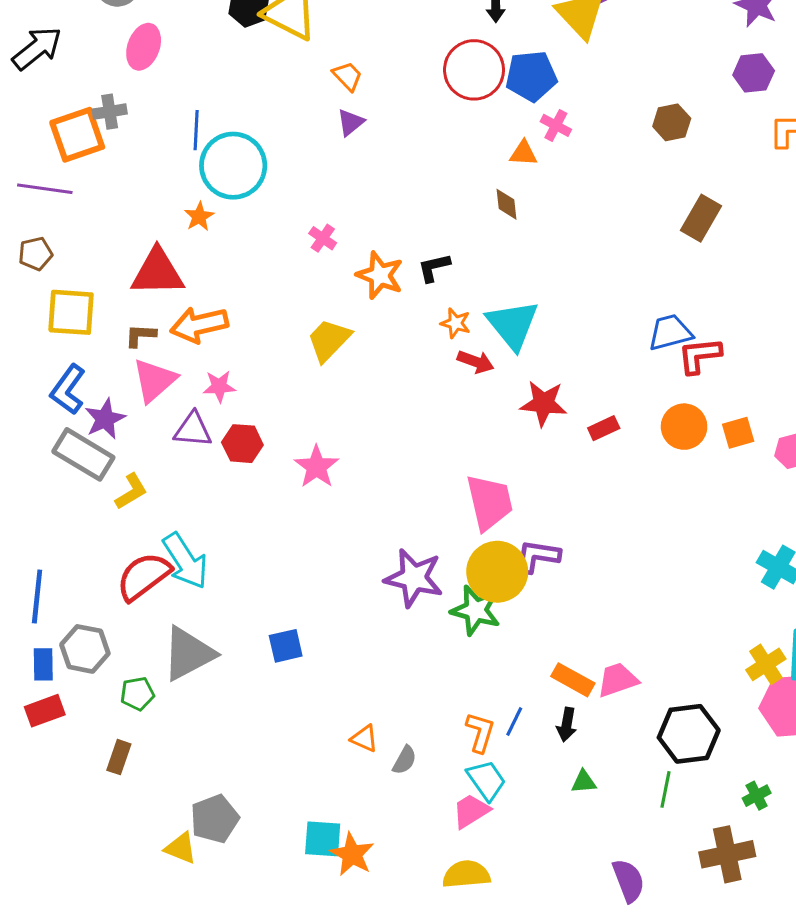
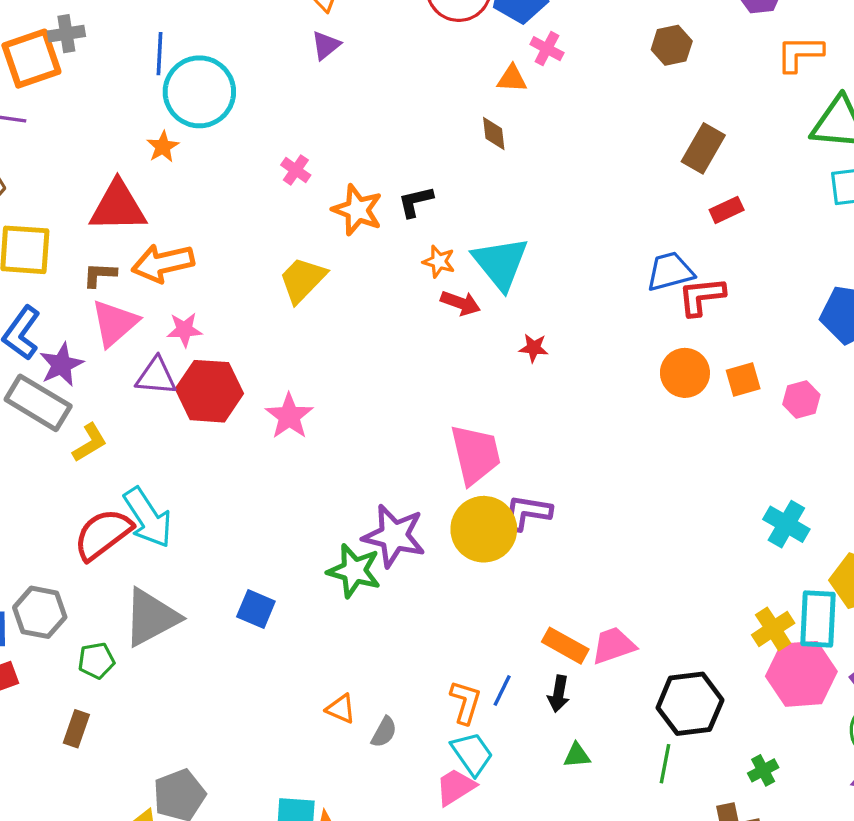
red star: (544, 403) -> (534, 348), size x0.6
red rectangle: (604, 428) -> (727, 210), moved
red hexagon: (242, 444) -> (209, 391), size x1.5
green star: (476, 610) -> (354, 571), moved
blue square: (286, 646) -> (256, 609), turned 36

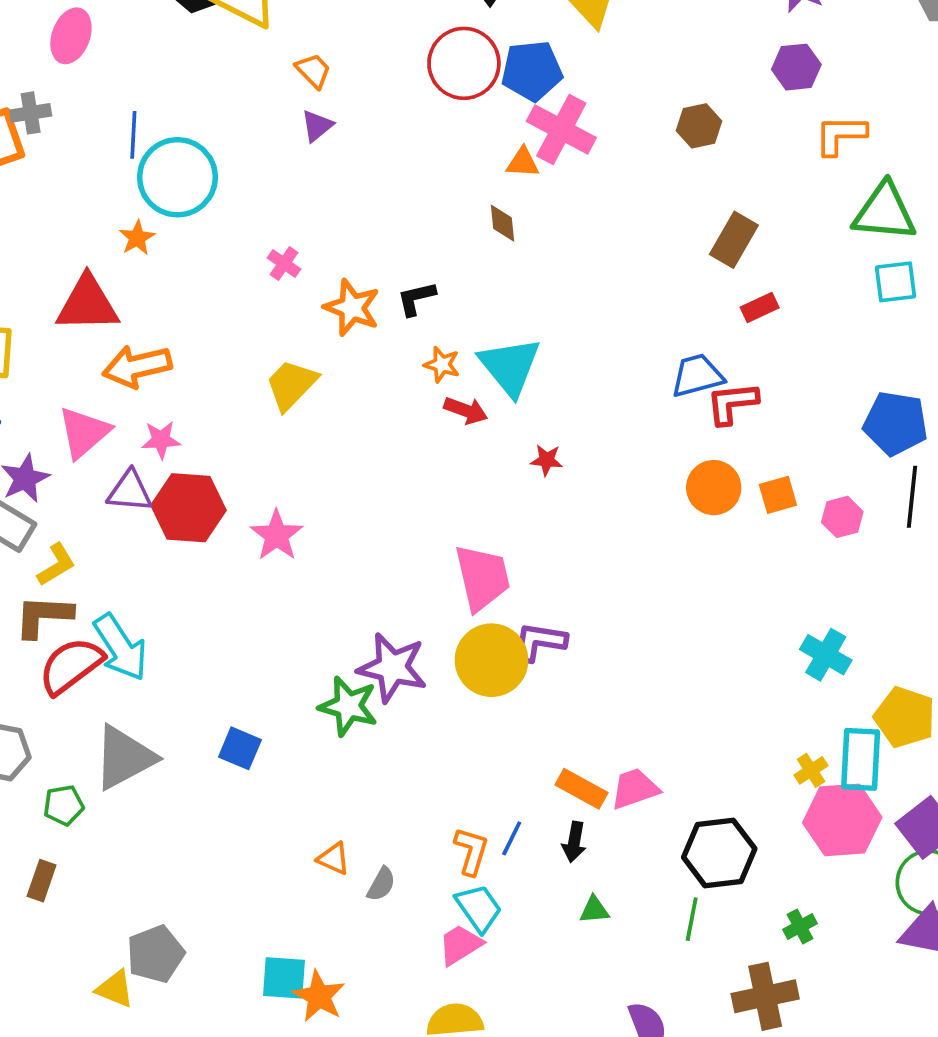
pink cross: (547, 49) -> (561, 129), size x1.8
brown L-shape: (100, 275) -> (43, 616), moved, size x1.6
yellow cross: (773, 629) -> (811, 770), size x0.7

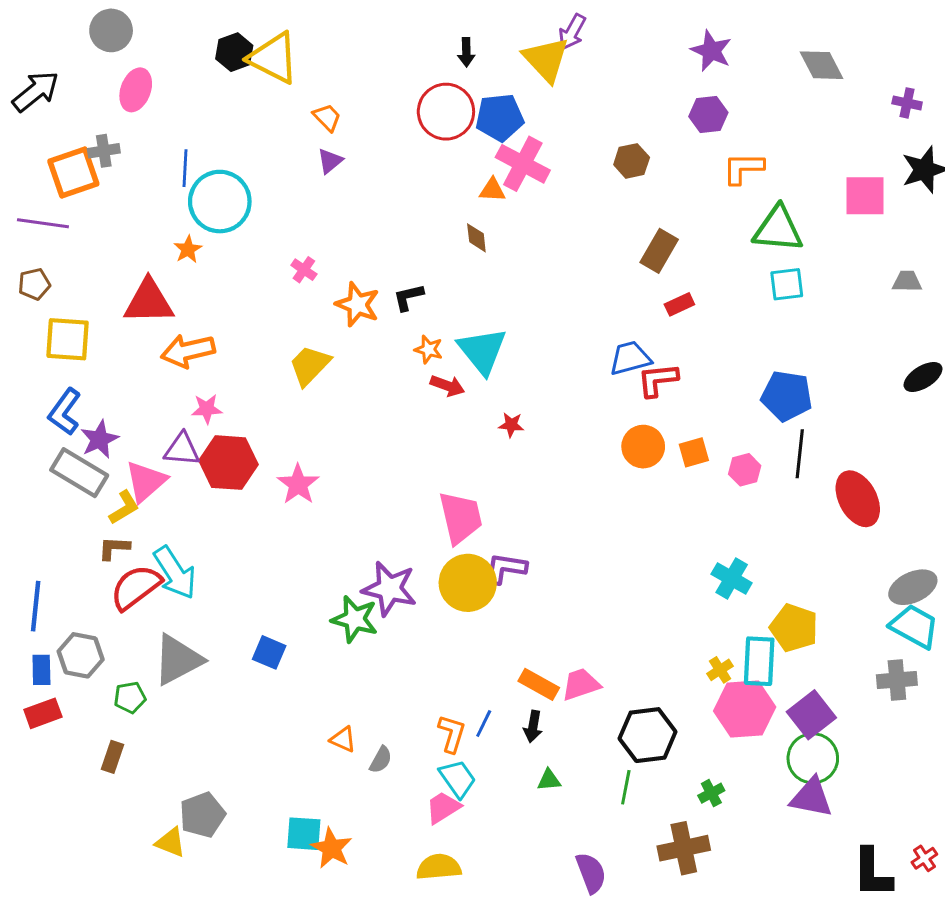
pink triangle: (84, 432) -> (146, 481), moved
brown L-shape: (43, 616) -> (114, 548), size x0.7

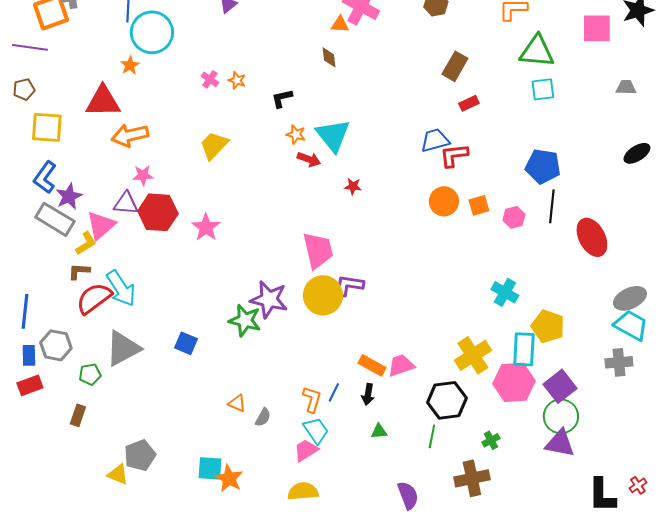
orange star: (358, 304) -> (237, 80), moved, size x0.6
yellow cross: (720, 670) -> (473, 355), moved, size x2.0

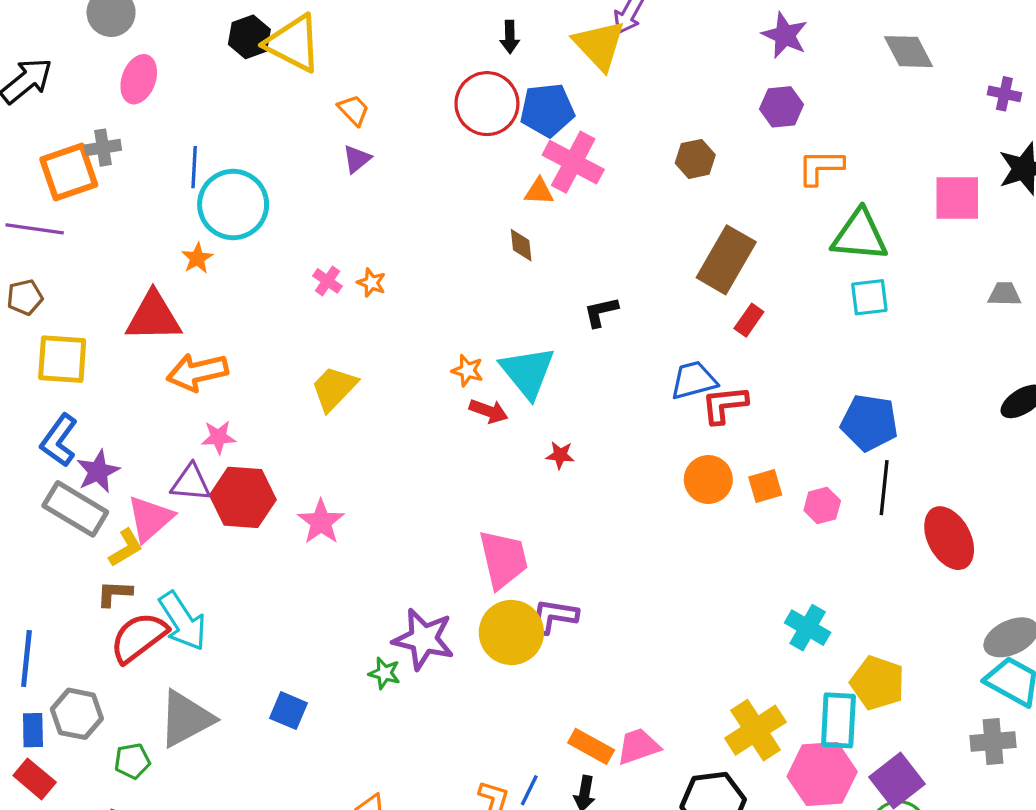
brown rectangle: (455, 66) -> (726, 260), size x1.4
black L-shape: (282, 98) -> (601, 312), moved
red rectangle: (469, 103) -> (749, 320), turned -30
green star: (245, 320) -> (384, 673), size x0.6
red rectangle: (30, 385) -> (35, 779), turned 60

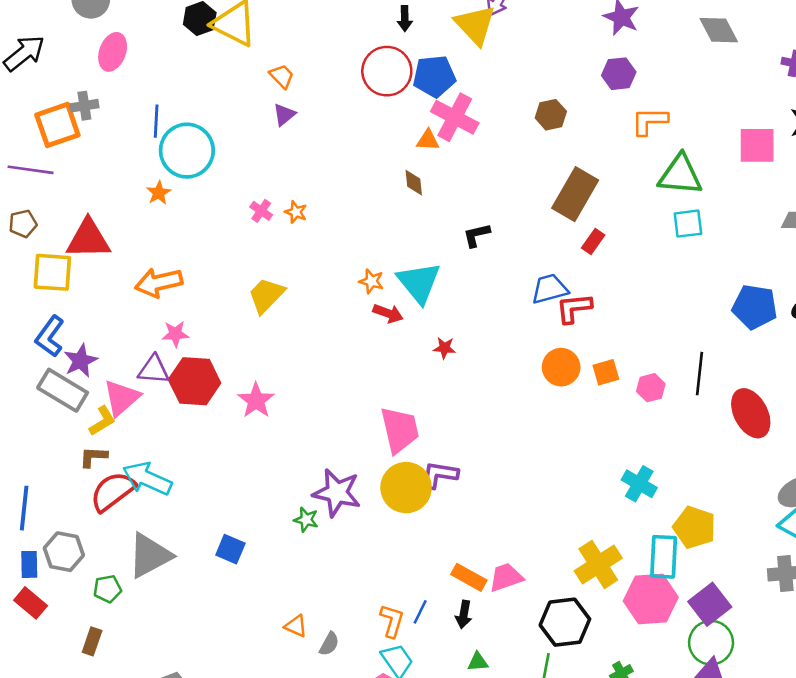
red triangle: (153, 317) -> (88, 239), moved
blue pentagon: (869, 423) -> (755, 307), moved
cyan arrow: (183, 621) -> (147, 479), turned 147

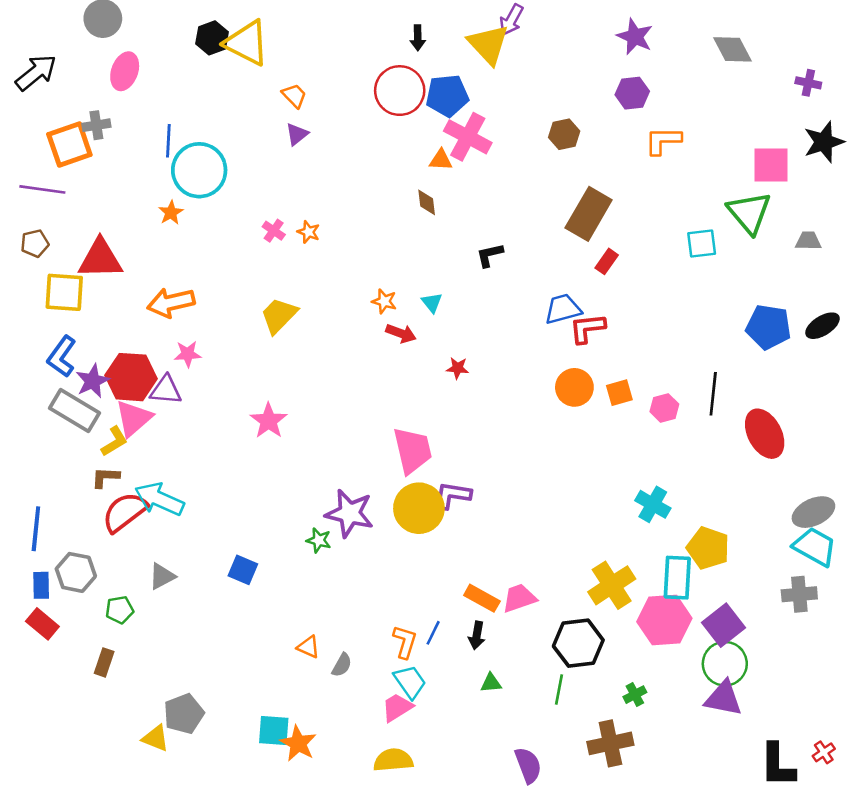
green triangle: (680, 175) -> (749, 213), moved, turned 45
cyan triangle: (419, 283) -> (432, 303), size x0.5
red hexagon: (195, 381) -> (131, 377), moved
gray triangle: (150, 556) -> (162, 576), size x0.6

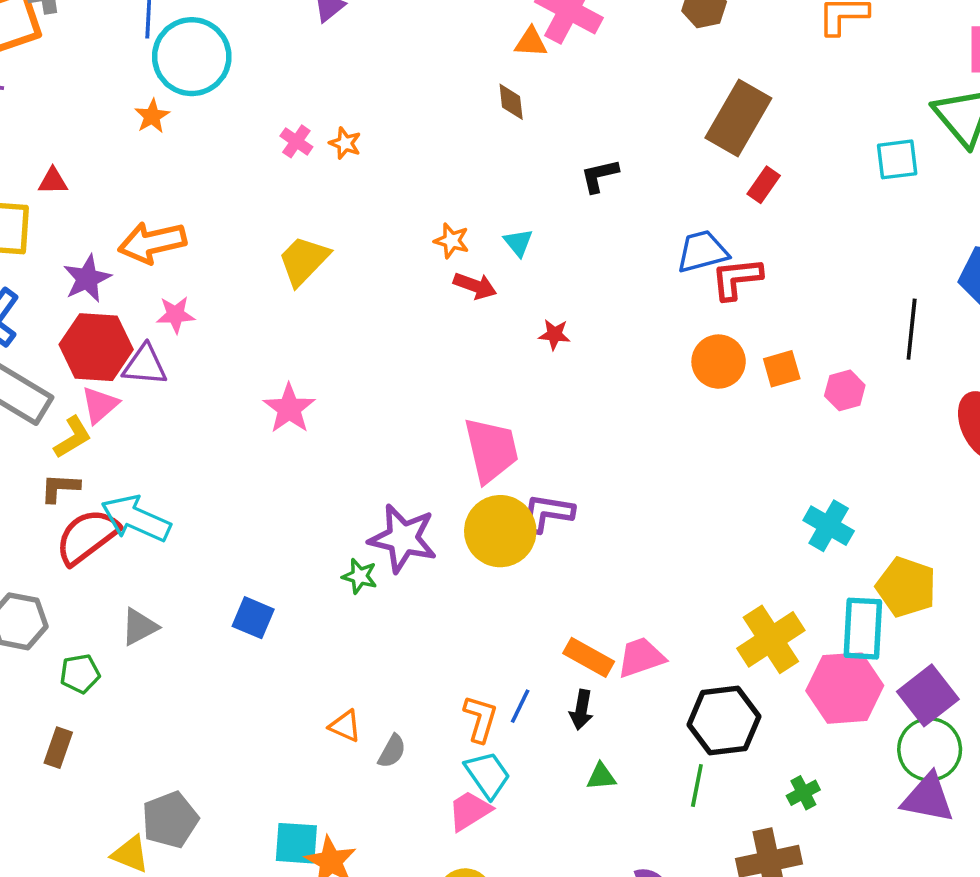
red triangle: (100, 259) -> (53, 181), size x0.5
purple star: (93, 381) -> (87, 279), moved
black line: (713, 394) -> (912, 329), moved
pink triangle: (134, 418) -> (100, 405), size x0.7

